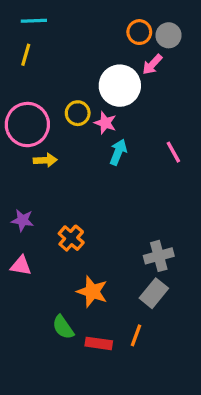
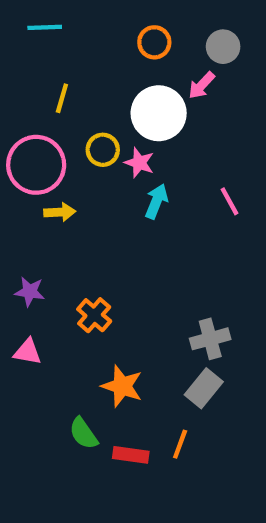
orange circle: (139, 32) -> (154, 42), moved
yellow line: (26, 55) -> (62, 98), moved

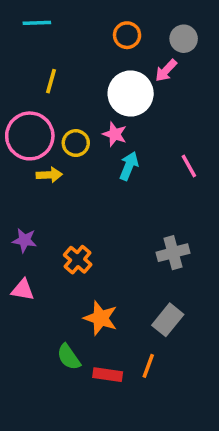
yellow circle: (103, 150) -> (76, 143), moved
gray cross: (210, 339) -> (173, 253), moved

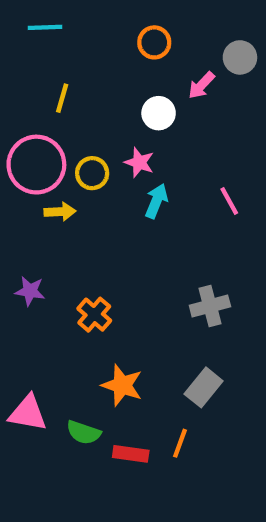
gray circle: (184, 39) -> (240, 57), moved
white circle: (131, 94) -> (159, 113), size x0.6
pink triangle: (23, 290) -> (28, 413), moved, size x1.4
green semicircle: (69, 357) -> (84, 432), turned -36

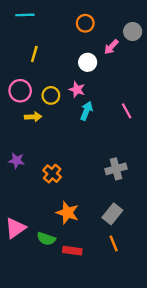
pink circle: (36, 165) -> (20, 91), size x0.7
pink triangle: (28, 413) -> (15, 228), turned -45
orange line: (180, 443) -> (114, 243), moved, turned -42

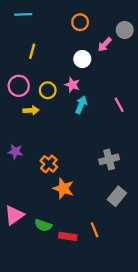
orange star: (67, 213) -> (63, 188), moved
gray rectangle: (112, 214) -> (117, 196), moved
orange line: (114, 243) -> (95, 230), moved

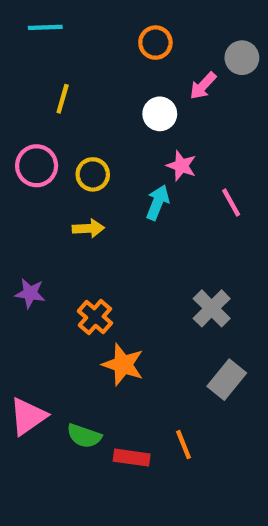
pink star: (72, 85) -> (181, 166), moved
yellow arrow: (31, 110) -> (88, 228), moved
gray cross: (109, 159) -> (212, 308), turned -30

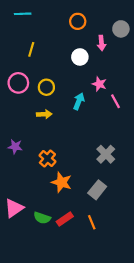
pink arrow: (203, 86) -> (101, 43), turned -48
pink star: (181, 166) -> (99, 84), moved
gray rectangle: (227, 380) -> (97, 190), moved
red rectangle: (132, 458) -> (65, 219), moved, turned -42

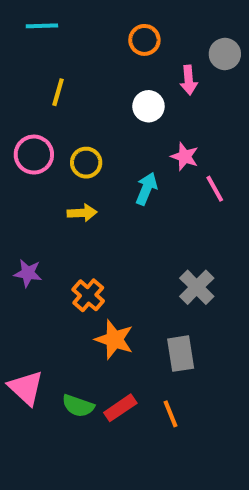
gray rectangle: (97, 190) -> (181, 354), turned -48
pink triangle: (14, 208) -> (26, 388), turned -42

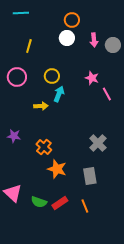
gray circle: (225, 54) -> (113, 45), moved
white circle: (148, 106) -> (67, 38), moved
yellow circle: (86, 163) -> (52, 76), moved
cyan arrow: (146, 189) -> (59, 94), moved

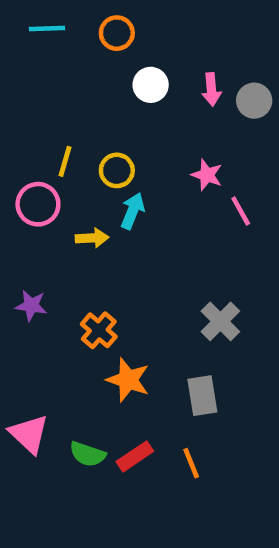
orange circle: (72, 20) -> (117, 33), moved
yellow line: (29, 46) -> (65, 161), moved
pink circle: (17, 77) -> (38, 204), moved

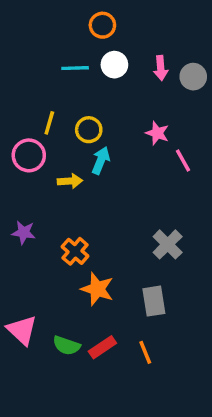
cyan line: (47, 29) -> (75, 68), moved
orange circle: (117, 33) -> (102, 25), moved

